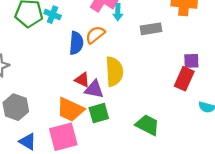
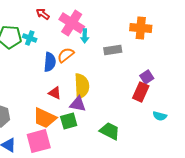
purple square: (191, 61) -> (147, 77), turned -32
purple triangle: (94, 89) -> (78, 104), moved

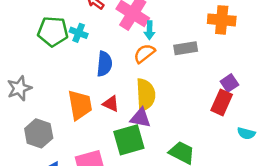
orange semicircle: (66, 55) -> (144, 53), moved
orange trapezoid: (45, 118) -> (80, 105), moved, turned -125
green square: (69, 121) -> (129, 140), size x1.4

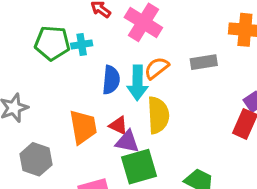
cyan arrow: (150, 30) -> (138, 83), moved, size x1.6
cyan cross: (79, 33) -> (82, 44), turned -30
purple triangle: (140, 118) -> (127, 142), moved

